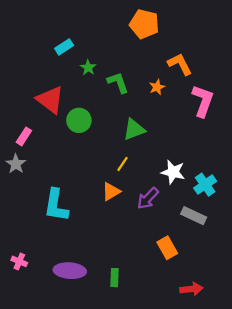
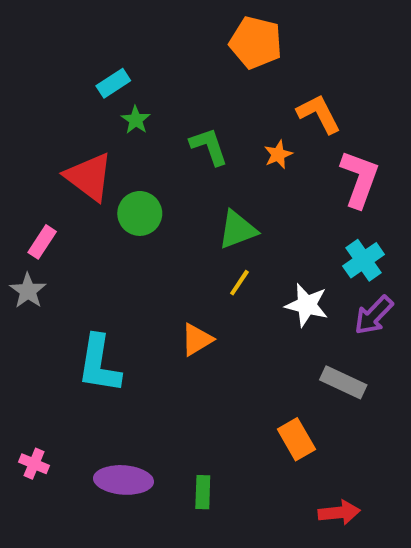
green star: (88, 68) -> (136, 120), moved
yellow line: (123, 164) -> (239, 283), moved
cyan cross: (205, 185) -> (364, 260), moved
purple arrow: (148, 198) -> (374, 315), moved

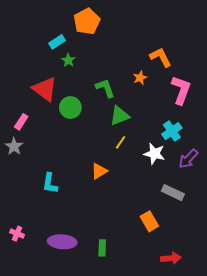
orange pentagon: (256, 43) -> (87, 21), moved, turned 30
green L-shape: (209, 146) -> (105, 88), moved
cyan cross: (364, 260) -> (172, 131), moved
cyan L-shape: (99, 364) -> (50, 183), size x0.7

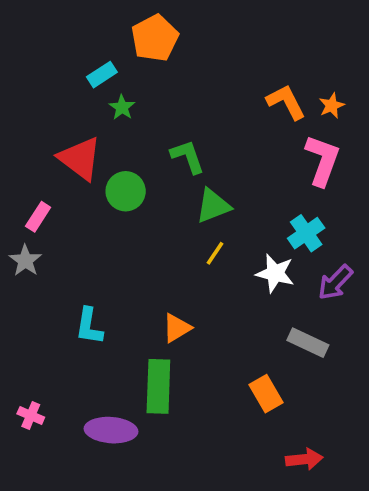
orange star: (140, 78) -> (332, 106), moved
orange triangle: (99, 171) -> (177, 328), moved
green rectangle: (102, 248) -> (158, 386), moved, size x1.8

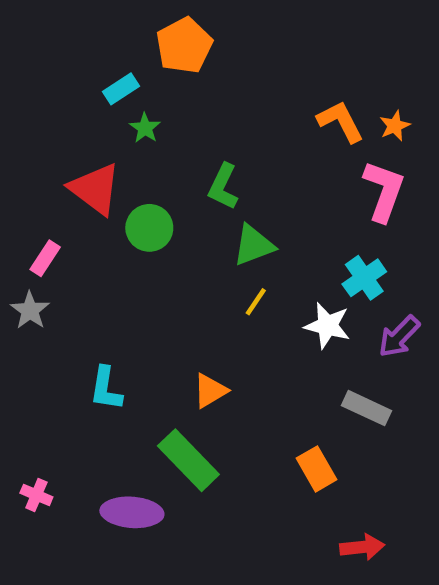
green L-shape: (188, 157) -> (223, 187), turned -135
green rectangle: (158, 386) -> (188, 460), turned -46

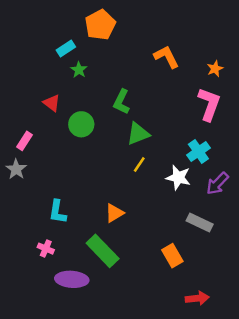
orange L-shape: (340, 121) -> (166, 57), moved
red triangle: (95, 189) -> (52, 103), size x0.6
pink cross: (36, 495) -> (46, 249), moved

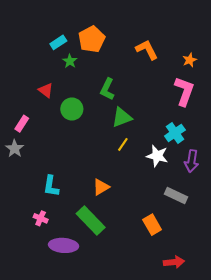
orange pentagon: (100, 25) -> (92, 39), moved
purple arrow: (217, 183) -> (192, 161), turned -35

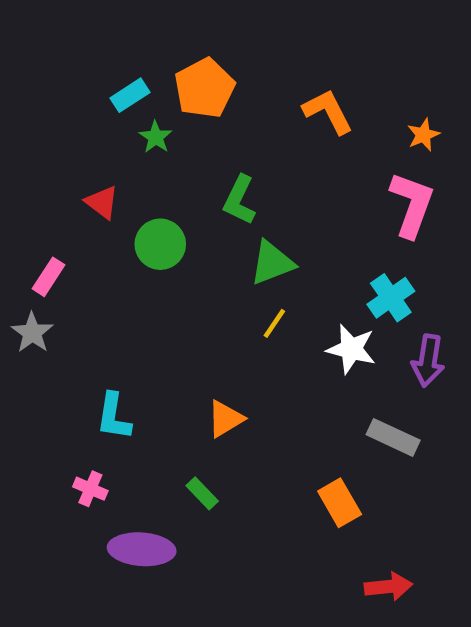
green rectangle: (91, 220) -> (202, 493), size x0.5

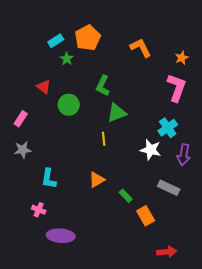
yellow line: (274, 323) -> (104, 139), moved, turned -40
gray star: (32, 333) -> (23, 150), moved, turned 30
green rectangle: (202, 493) -> (126, 196), moved

